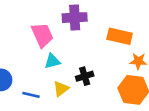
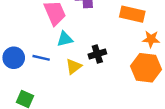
blue line: (31, 95) -> (41, 58), moved

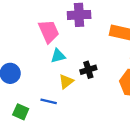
blue line: (41, 58) -> (49, 101), moved

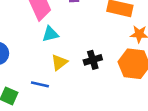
black cross: (88, 70) -> (93, 60), moved

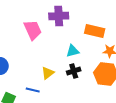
cyan triangle: (50, 34) -> (73, 51), moved

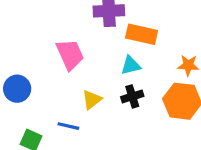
pink trapezoid: (33, 30) -> (70, 54), moved
orange rectangle: (95, 31) -> (142, 34), moved

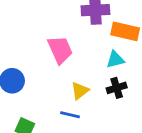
blue line: (68, 126) -> (70, 115), moved

